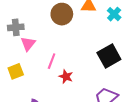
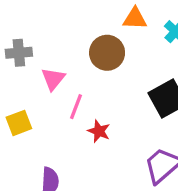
brown circle: (62, 14) -> (107, 53), moved
pink triangle: (28, 44) -> (53, 79), moved

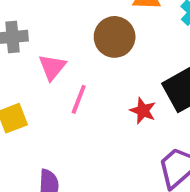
red star: (99, 131) -> (143, 111), moved

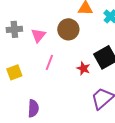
pink triangle: (52, 67) -> (38, 35), moved

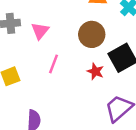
brown circle: (68, 29) -> (92, 34), moved

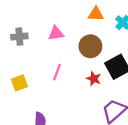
pink triangle: (40, 31) -> (56, 33), moved, turned 42

